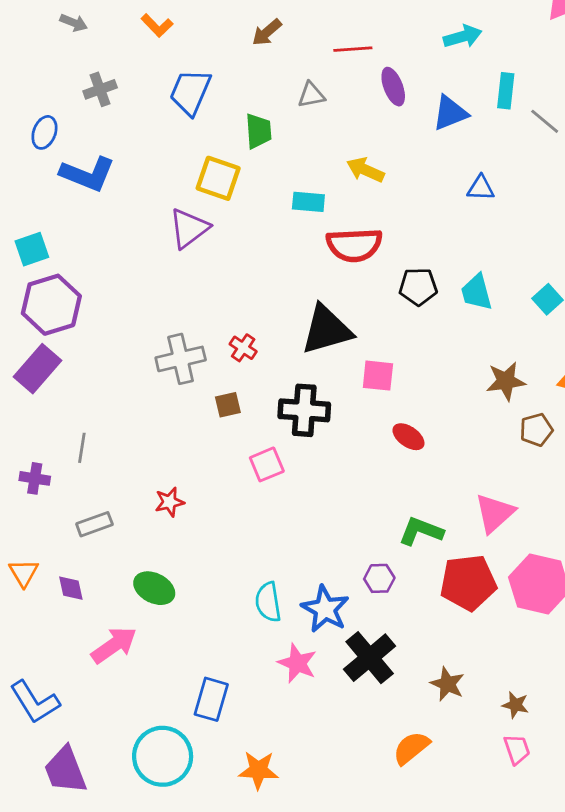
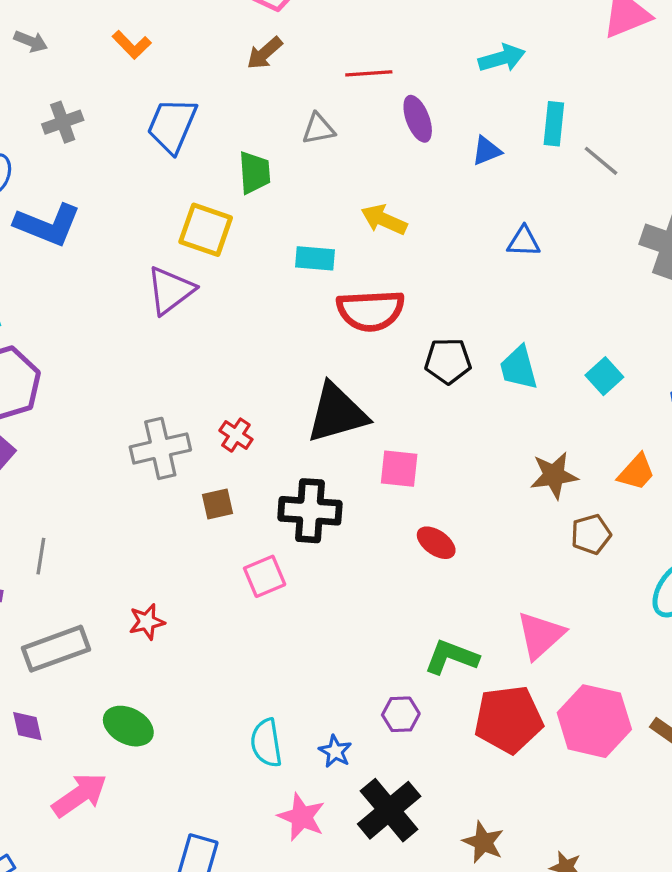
blue triangle: (450, 113) -> (487, 151), size x0.7
gray rectangle: (94, 524) -> (56, 649), size x1.5
blue star: (325, 609) -> (335, 751), size x0.6

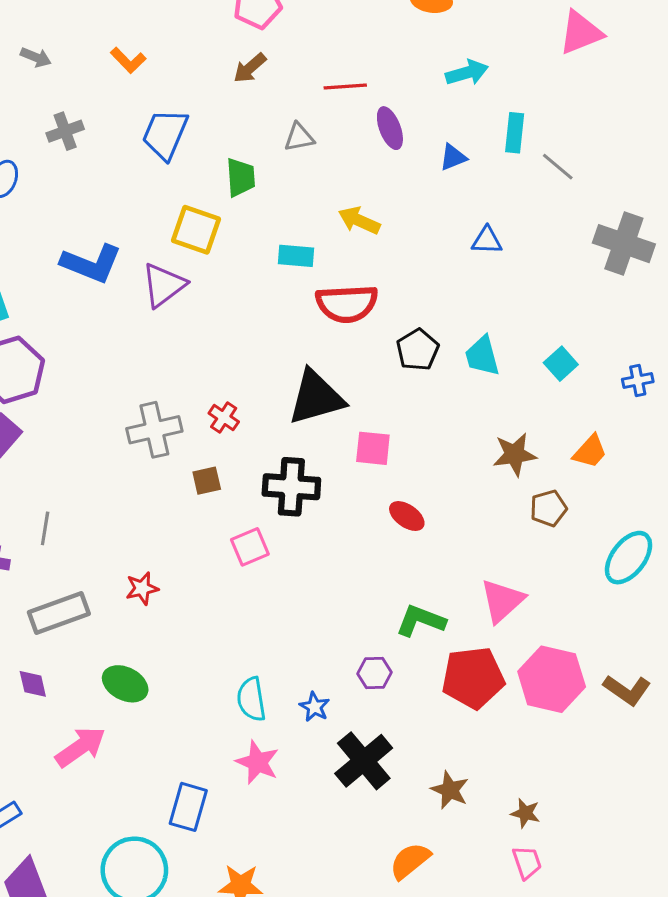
blue L-shape: (48, 225) -> (91, 264), moved
black pentagon: (448, 361) -> (418, 350), turned -30
pink star: (302, 817) -> (258, 762), moved

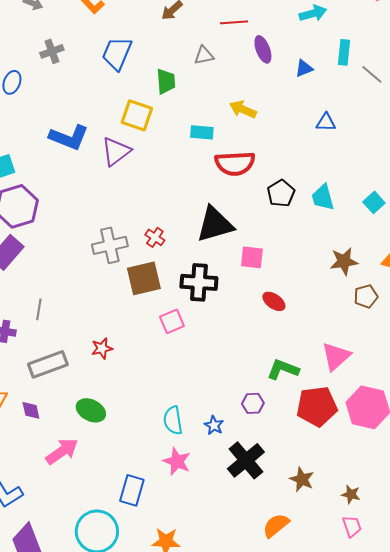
brown square: (207, 481) -> (144, 278), size x1.8

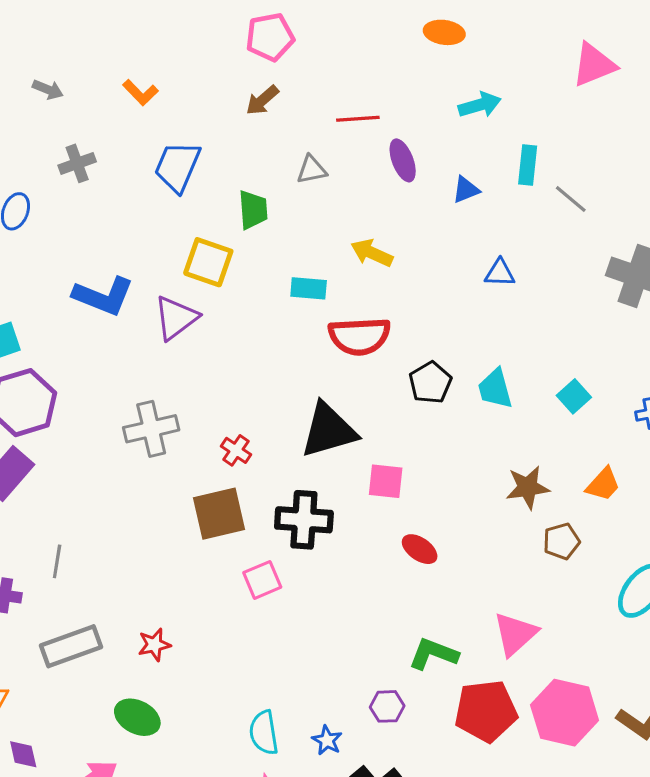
gray cross: (110, 245) -> (151, 429), moved
red star: (102, 348) -> (154, 645), moved
purple diamond: (31, 410) -> (23, 754), moved

